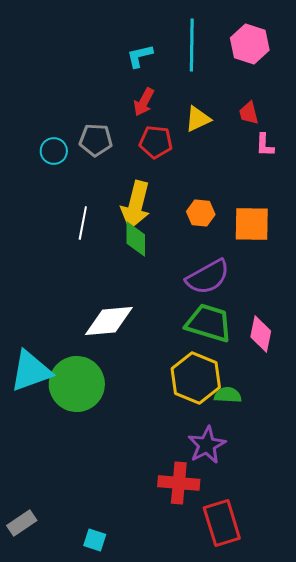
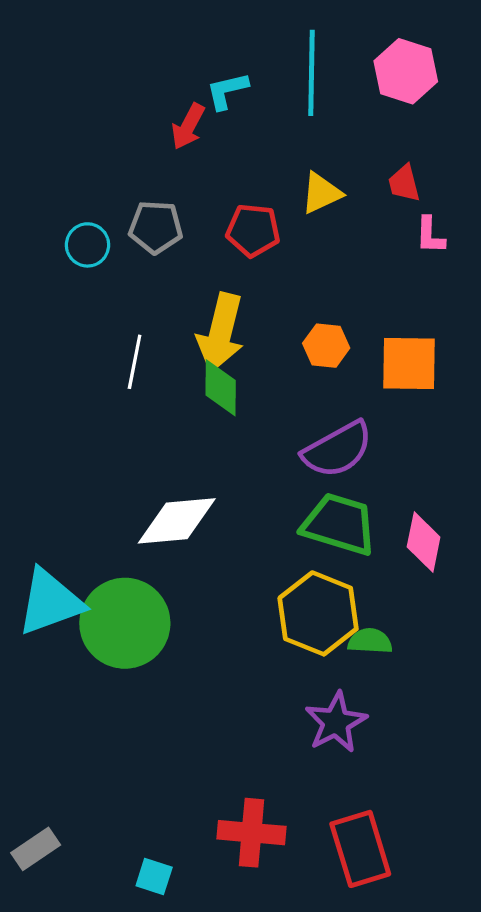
red arrow: (144, 102) -> (188, 126), moved
red cross: (179, 483) -> (251, 833), moved

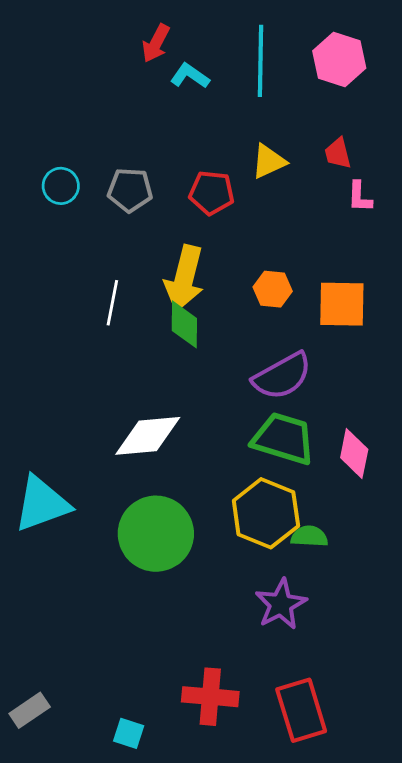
cyan L-shape: (227, 91) -> (190, 76), turned 48
red arrow: (188, 126) -> (156, 43), moved
cyan circle: (88, 245) -> (61, 186), moved
green circle: (125, 623) -> (156, 534), moved

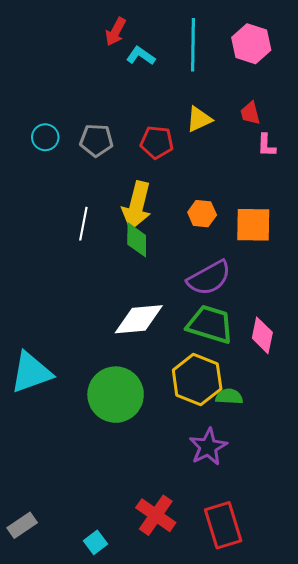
white diamond: (148, 436) -> (139, 319), moved
red cross: (210, 697) -> (156, 515), turned 30
cyan square: (129, 733) -> (95, 542), turned 35

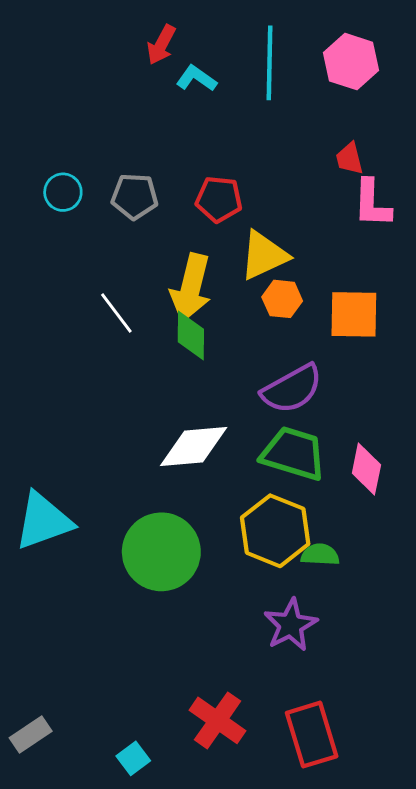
yellow triangle: (199, 119) -> (264, 255), moved, size x1.4
pink L-shape: (266, 145) -> (372, 203), size x1.5
white line: (83, 224) -> (116, 313), turned -48

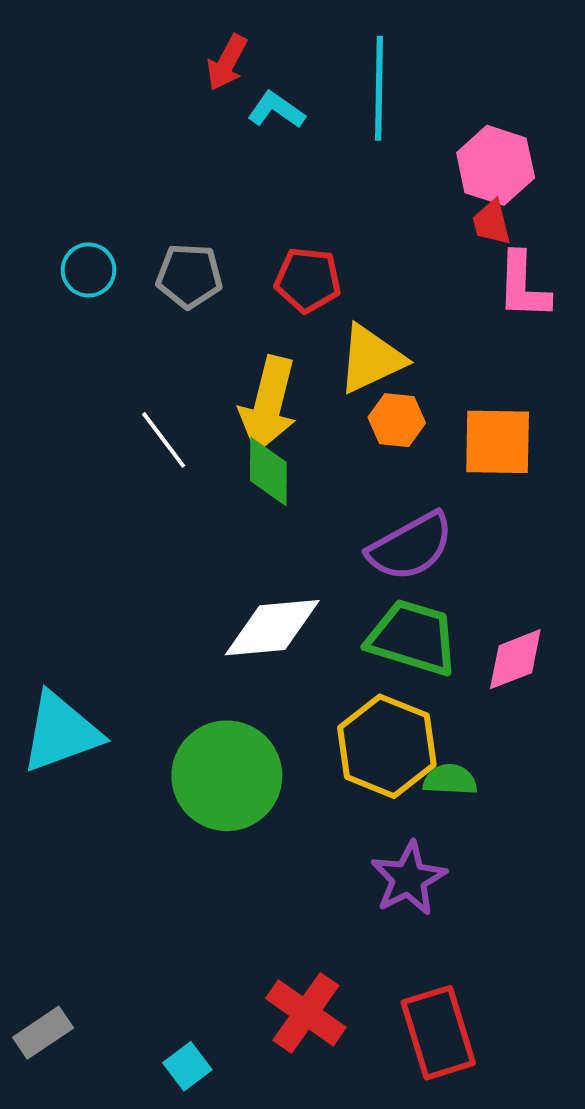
pink hexagon: (351, 62) -> (496, 165), moved
pink diamond: (366, 469) -> (515, 659), turned 57

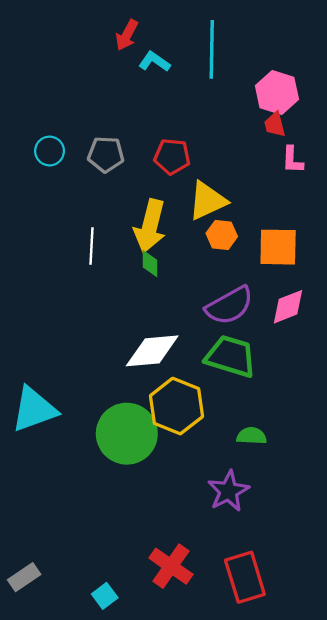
pink L-shape: (523, 286) -> (292, 160), size x0.7
white line: (164, 440) -> (91, 246), turned 40
green diamond: (268, 472) -> (150, 264), size x0.7
pink diamond: (515, 659) -> (288, 307), moved
yellow hexagon: (387, 746) -> (176, 406), moved

